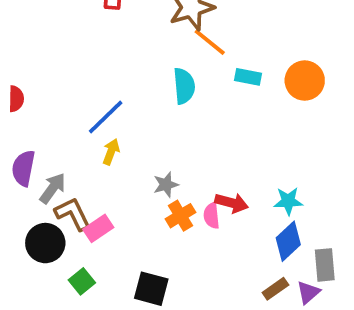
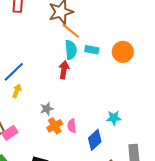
cyan semicircle: (184, 86) -> (71, 50), moved
red arrow: (232, 203) -> (64, 70), moved, turned -96
blue diamond: (288, 241) -> (95, 140), moved

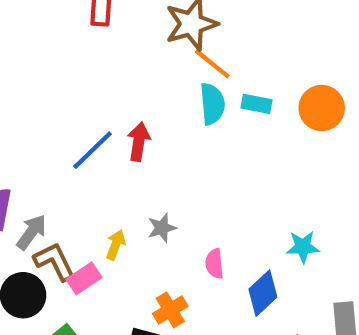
red arrow: (64, 70) -> (139, 142), moved
yellow arrow: (17, 91) -> (116, 245), moved
orange cross: (55, 126) -> (170, 310), moved

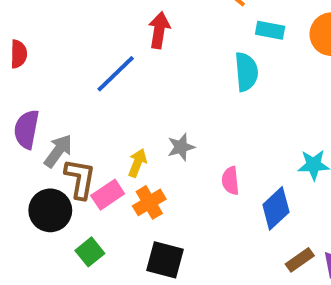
cyan semicircle: (212, 104) -> (246, 72), moved
red arrow: (139, 142) -> (159, 30), moved
brown L-shape: (55, 262) -> (80, 179), turned 36
orange cross: (170, 310) -> (149, 202), moved

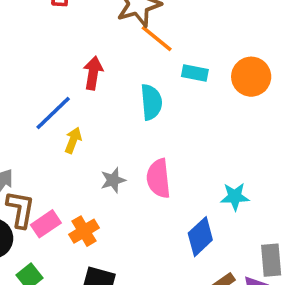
cyan semicircle: (246, 72) -> (151, 102), moved
yellow arrow: (137, 163) -> (73, 140), moved
pink semicircle: (230, 181) -> (158, 178), moved, size x1.5

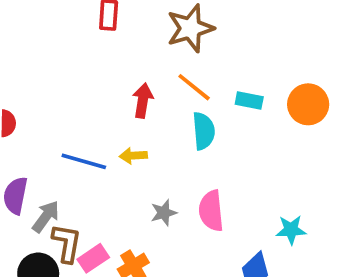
orange line: (157, 39) -> (194, 87), moved
blue line: (53, 113) -> (84, 161), moved, turned 60
yellow arrow: (73, 140) -> (133, 156), moved, turned -115

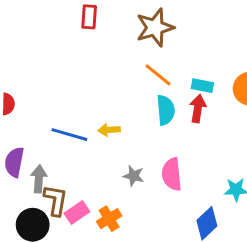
red arrow: (143, 101) -> (198, 109), moved
gray star: (164, 213) -> (134, 176), turned 30
gray arrow: (46, 216) -> (39, 179), turned -32

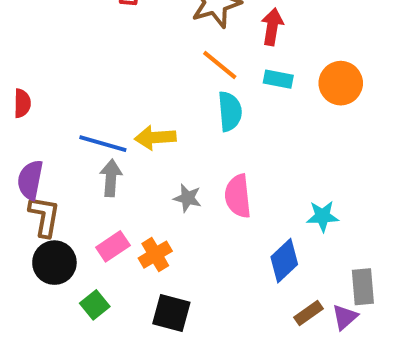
red arrow: (198, 109) -> (272, 27), moved
yellow arrow: (109, 130) -> (155, 138), size x1.4
gray arrow: (39, 179) -> (111, 178), moved
brown L-shape: (56, 200) -> (44, 216), moved

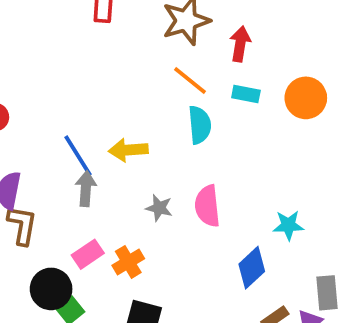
blue line: (103, 144) -> (78, 156), turned 42
black circle: (54, 263) -> (51, 289), moved

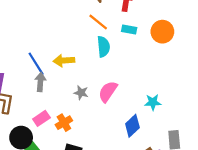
pink semicircle: (207, 206) -> (108, 92), turned 40

